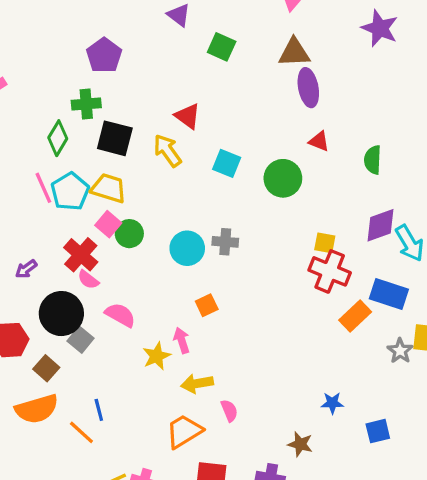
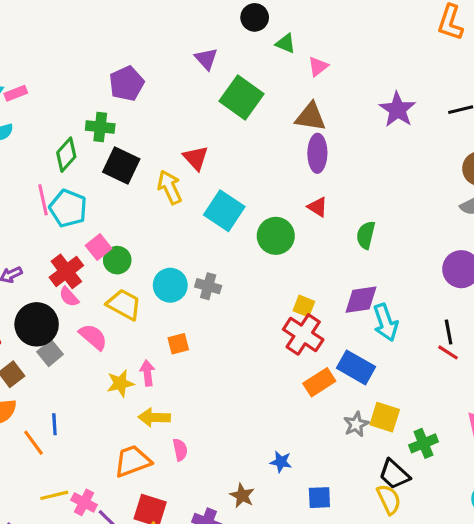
green square: (222, 47) -> (241, 98), size x1.5
cyan square: (227, 163) -> (224, 211), size x1.4
yellow trapezoid: (109, 188) -> (124, 305), moved
cyan pentagon: (70, 191) -> (68, 208), turned -30

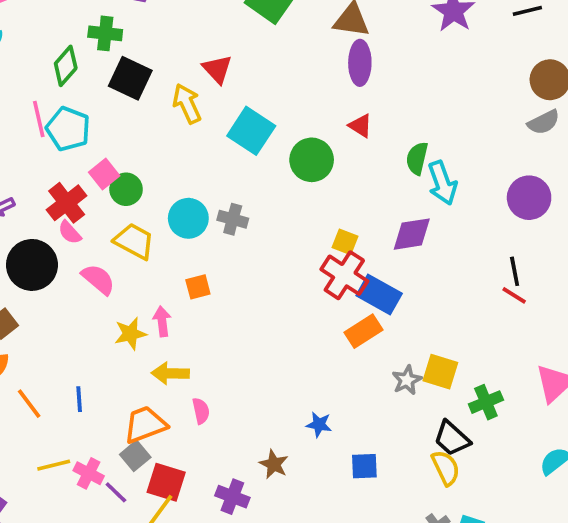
cyan arrow: (386, 322) -> (442, 183), moved
gray square: (50, 353) -> (135, 456), moved
blue rectangle: (356, 367) -> (379, 294), moved
blue line: (54, 424) -> (79, 399), moved

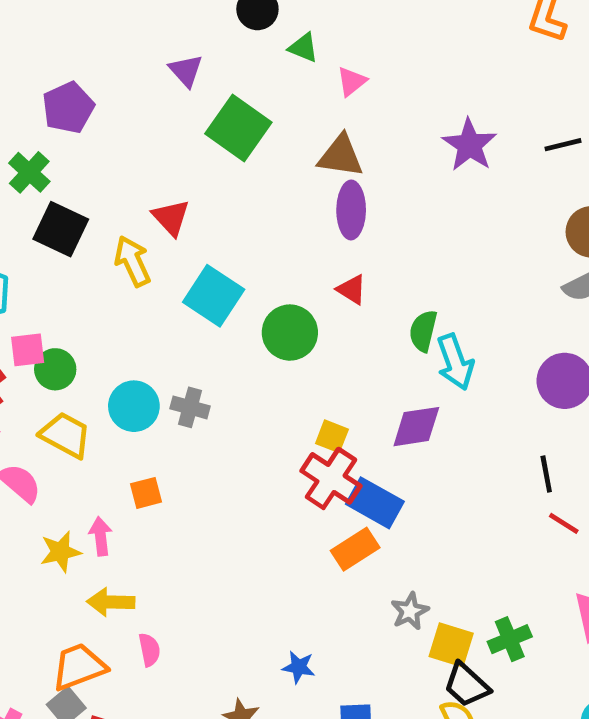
green cross: (105, 33) -> (29, 172), turned 36
pink square: (104, 174) -> (28, 350), turned 32
red line: (514, 295) -> (564, 523), moved
yellow square: (440, 372) -> (451, 645), moved

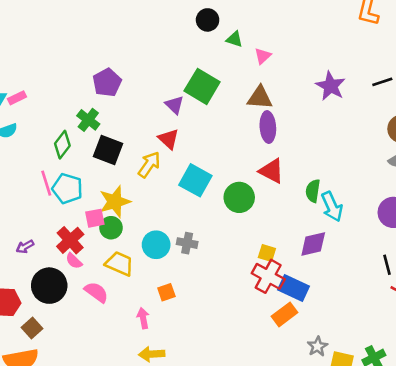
purple triangle: (186, 71) -> (174, 105), moved
yellow arrow: (133, 261) -> (149, 165), turned 64
red triangle: (352, 290) -> (272, 171), size x1.5
yellow star: (60, 552) -> (115, 202), moved, size x1.4

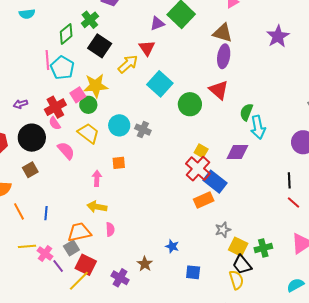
purple triangle: (174, 105) -> (157, 23), turned 42
pink square: (95, 218) -> (78, 95), turned -35
brown square: (32, 328) -> (30, 170), moved

